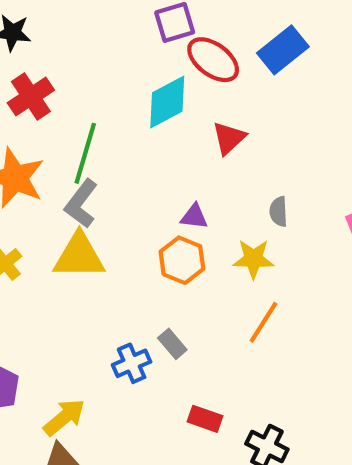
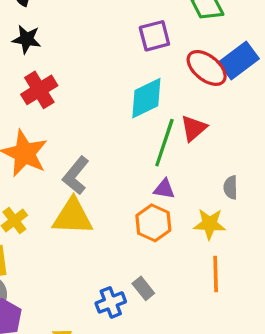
red ellipse: (213, 60) -> (207, 68), moved
green line: (85, 153) -> (164, 143), moved
orange line: (264, 322) -> (216, 274), turned -36

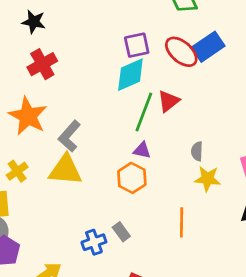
purple square: (154, 36) -> (137, 45), moved
yellow star: (210, 224) -> (207, 179), moved

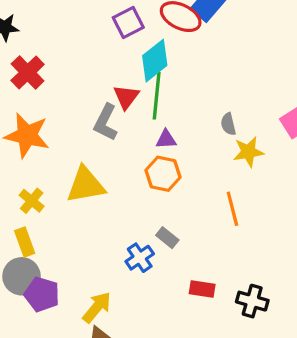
cyan diamond: (130, 75) -> (155, 61), moved
red triangle: (169, 101) -> (126, 97), moved
gray L-shape: (69, 136) -> (106, 122), moved

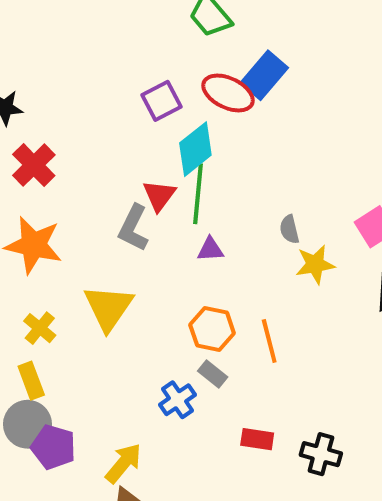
orange hexagon: (163, 174) -> (212, 329), moved
yellow triangle: (86, 185) -> (108, 308), turned -45
orange line: (232, 209) -> (269, 341), moved

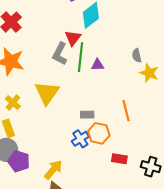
green line: (198, 194) -> (80, 57), moved
yellow star: (315, 264) -> (149, 73), turned 30
orange hexagon: (212, 329) -> (99, 133), moved
gray rectangle: (213, 374) -> (87, 115), moved, turned -40

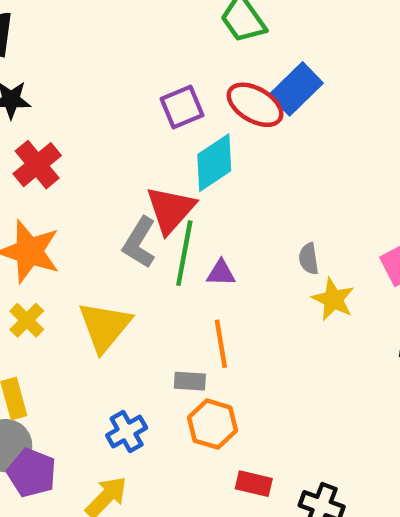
red triangle: (73, 38) -> (171, 210), size x1.4
yellow cross: (13, 103) -> (27, 320), moved
orange line: (126, 110) -> (221, 344), moved
blue cross: (80, 139) -> (127, 432), moved

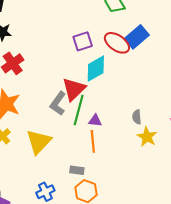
orange line: (221, 344) -> (93, 141), moved

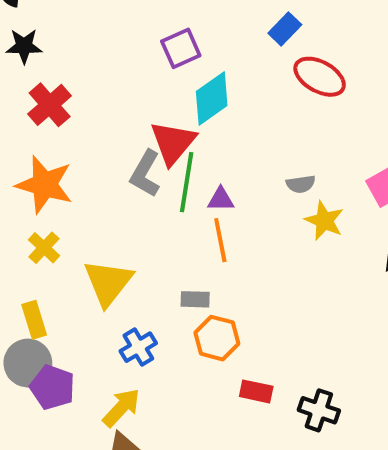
blue rectangle: (137, 37) -> (285, 29), size x0.7
red ellipse: (117, 43) -> (320, 77), moved
gray semicircle: (137, 117) -> (301, 184), turned -88
yellow triangle: (39, 142) -> (108, 283), moved

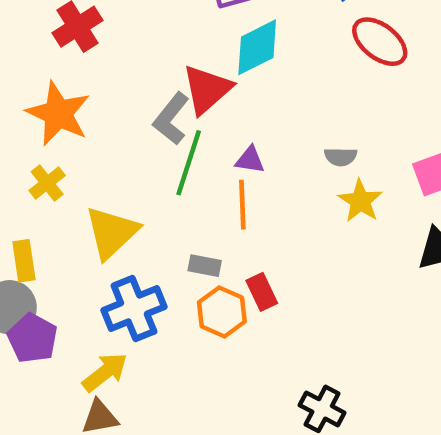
green line: (187, 182) -> (189, 163), moved
blue cross: (138, 347) -> (134, 309), size x1.5
red rectangle: (256, 391) -> (262, 292), moved, turned 44

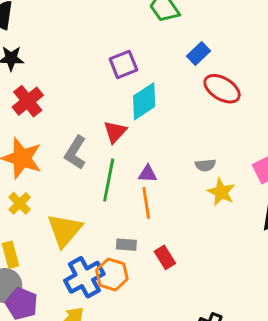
red triangle: (207, 89) -> (115, 132), size x0.7
gray L-shape: (171, 119) -> (75, 153), moved
orange hexagon: (222, 312) -> (112, 274), moved

